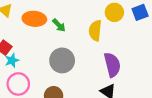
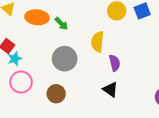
yellow semicircle: (95, 31) -> (98, 42), moved
purple semicircle: (112, 65) -> (115, 63), size x0.7

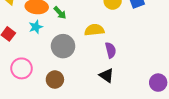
yellow semicircle: (98, 42) -> (94, 30), turned 78
cyan star: (15, 59) -> (36, 27), moved

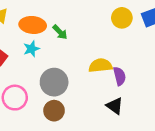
yellow semicircle: (94, 30) -> (100, 65), moved
gray circle: (63, 46) -> (54, 82), moved

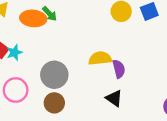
green arrow: (60, 32) -> (50, 14), moved
cyan star: (31, 49) -> (14, 52), moved

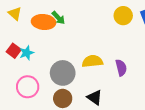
yellow semicircle: (100, 58) -> (92, 61), moved
black triangle: (114, 98) -> (95, 97), moved

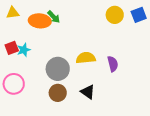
yellow triangle: (15, 13) -> (13, 13), turned -48
red square: (14, 51) -> (12, 48), turned 32
pink circle: (28, 87) -> (14, 84), moved

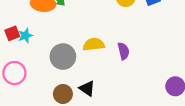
black triangle: (88, 92) -> (87, 88), moved
brown circle: (58, 93) -> (63, 94), moved

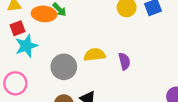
red square: (12, 33) -> (18, 28), moved
cyan star: (25, 36) -> (26, 46), size x1.5

